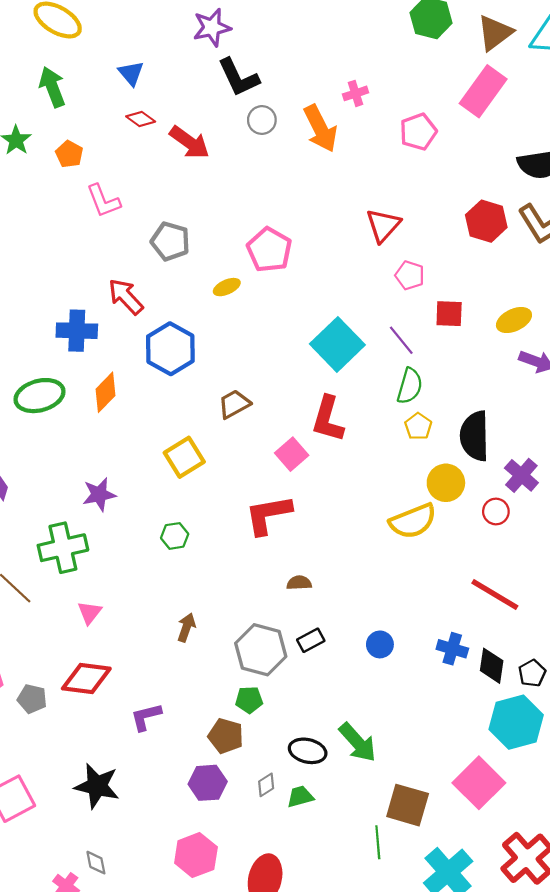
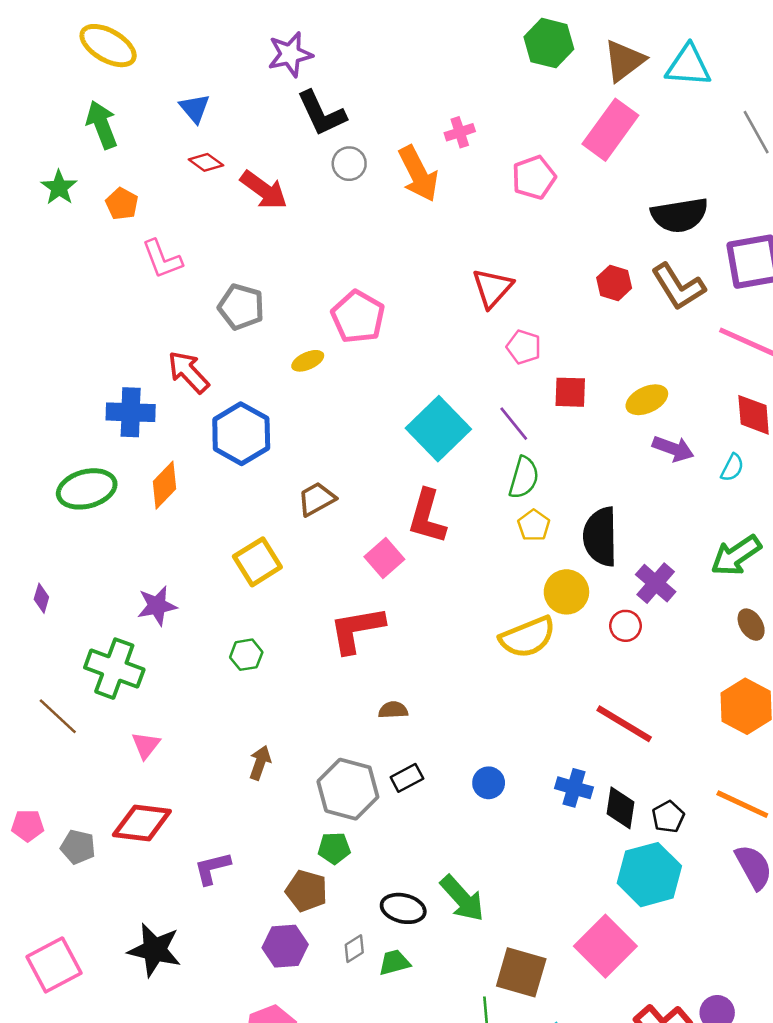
red hexagon: (486, 221) -> (614, 283), size x0.7
green cross: (63, 548) -> (114, 669), turned 33

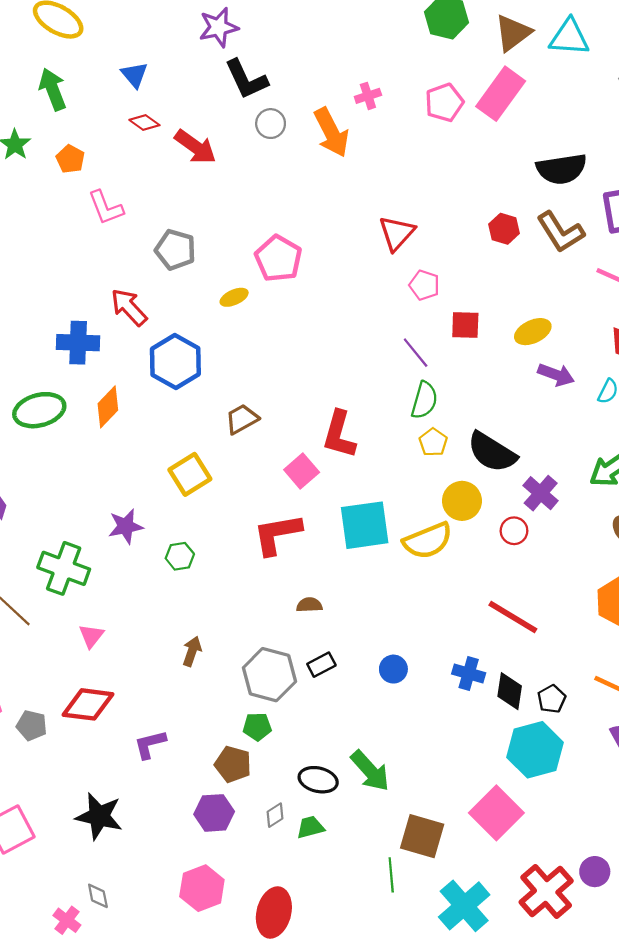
pink pentagon: (534, 177) -> (444, 103), moved
cyan square: (438, 429) -> (365, 525), moved, turned 36
black semicircle: (600, 537) -> (492, 452), turned -57
purple star: (157, 606) -> (126, 526), moved

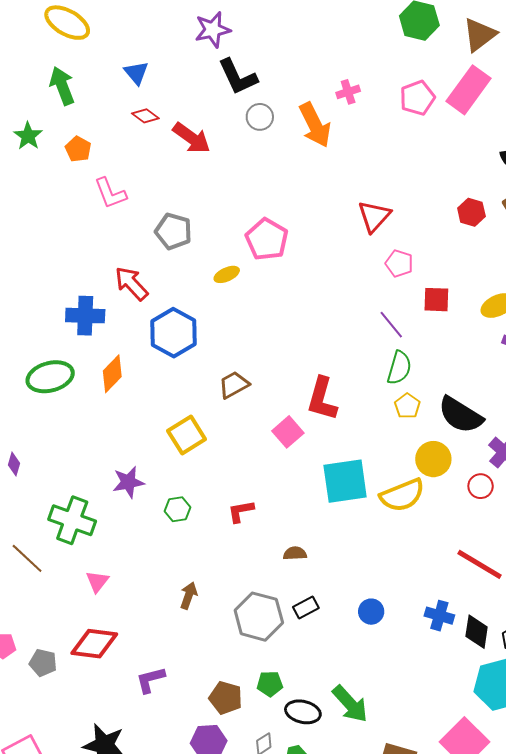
red L-shape: (277, 534) -> (241, 511), moved, size x0.6
green pentagon: (257, 727) -> (270, 684), moved

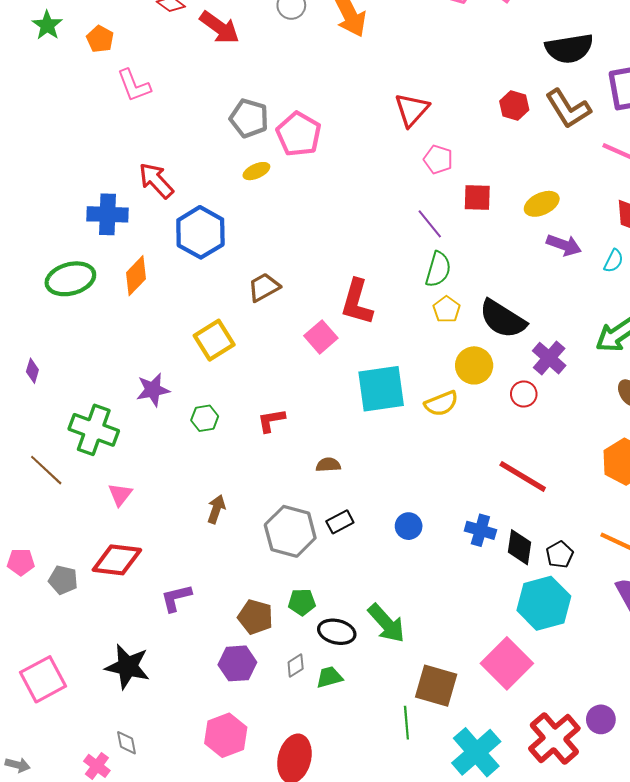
gray pentagon: (174, 231) -> (249, 118), moved
yellow semicircle: (402, 495) -> (441, 404), size x0.7

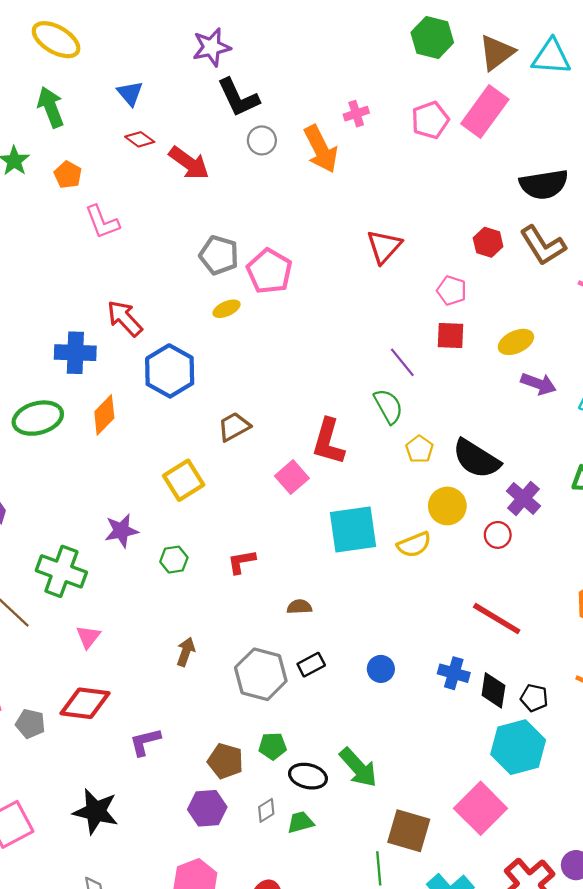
pink pentagon: (438, 159) -> (452, 291), moved
green semicircle: (438, 269) -> (388, 406), moved, turned -45
black pentagon: (560, 555) -> (534, 698), turned -30

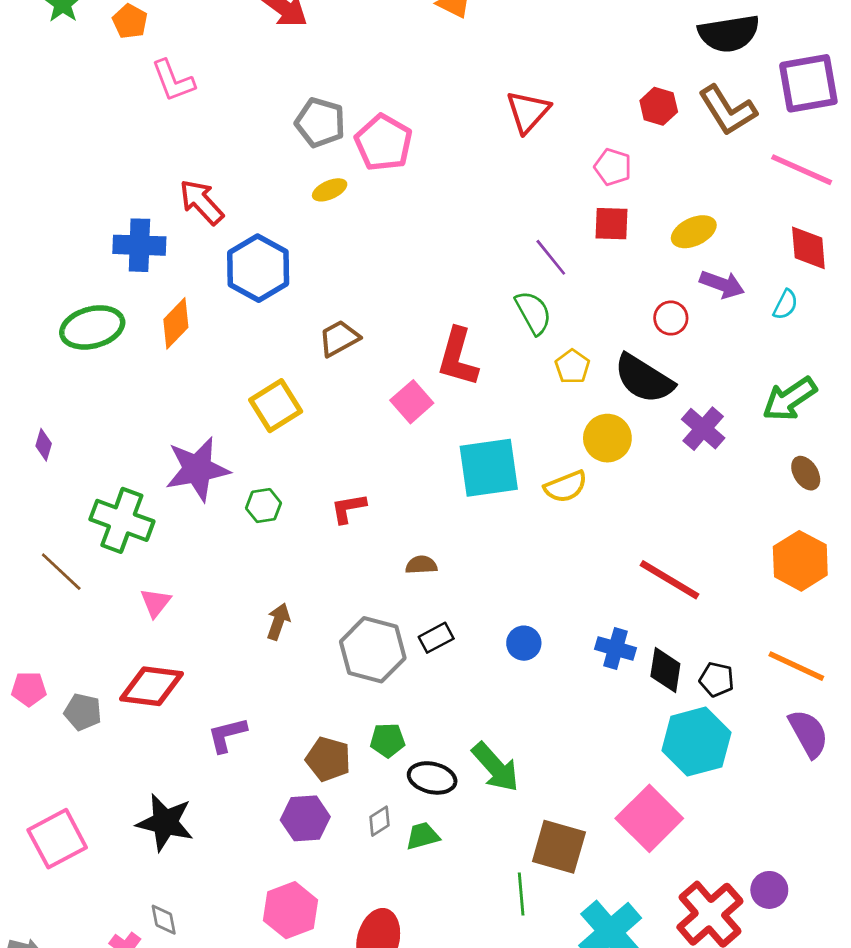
purple star: (121, 531) -> (197, 469), size x1.5
red circle: (498, 535) -> (671, 318), moved

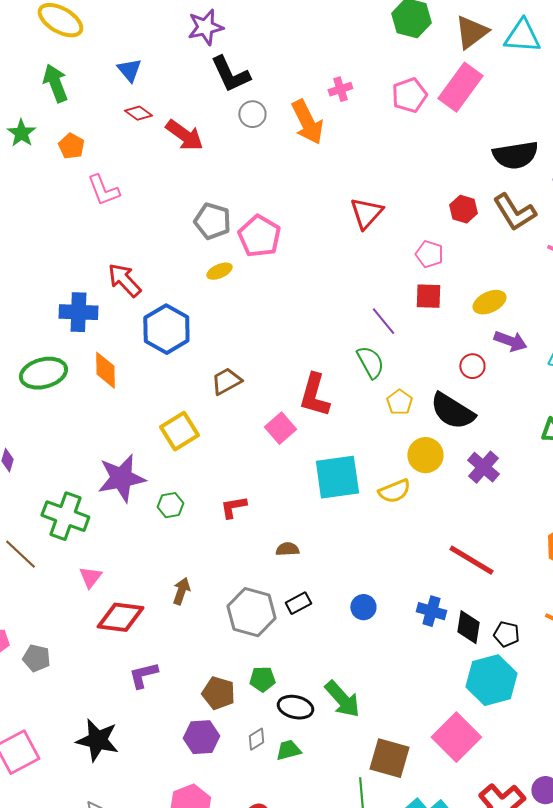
orange diamond: (176, 323) -> (105, 370), turned -45
purple cross: (703, 429) -> (483, 467), moved
red diamond: (152, 686) -> (120, 617), moved

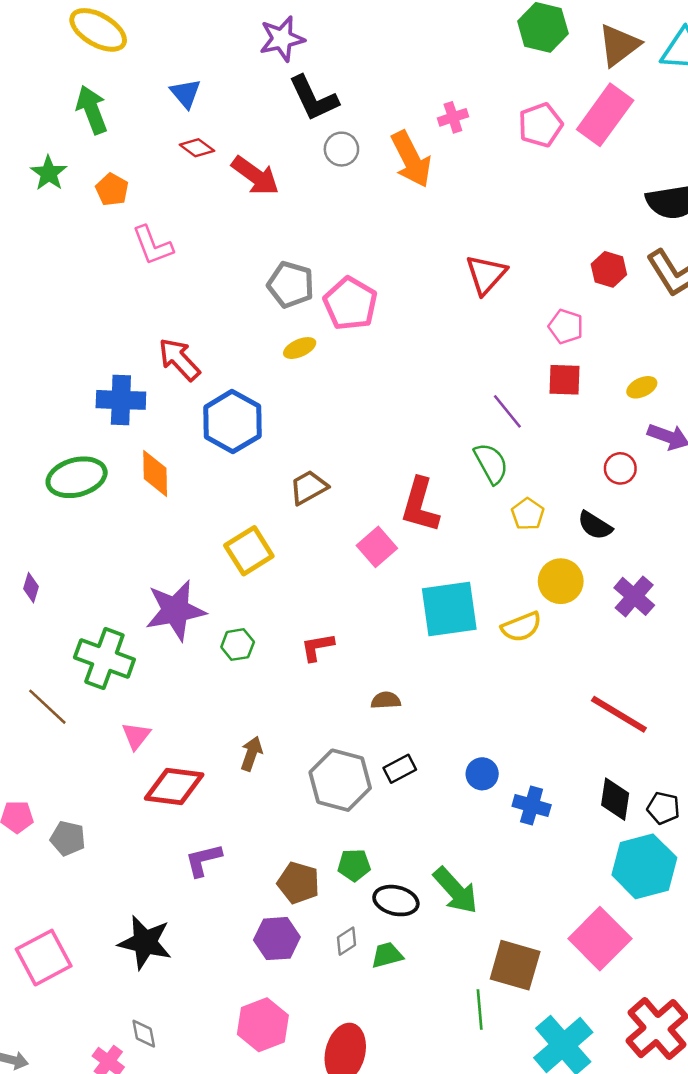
yellow ellipse: (489, 302) -> (642, 387), size x0.7
black semicircle: (452, 411) -> (595, 525), size x0.6
blue cross: (431, 611) -> (532, 806), moved

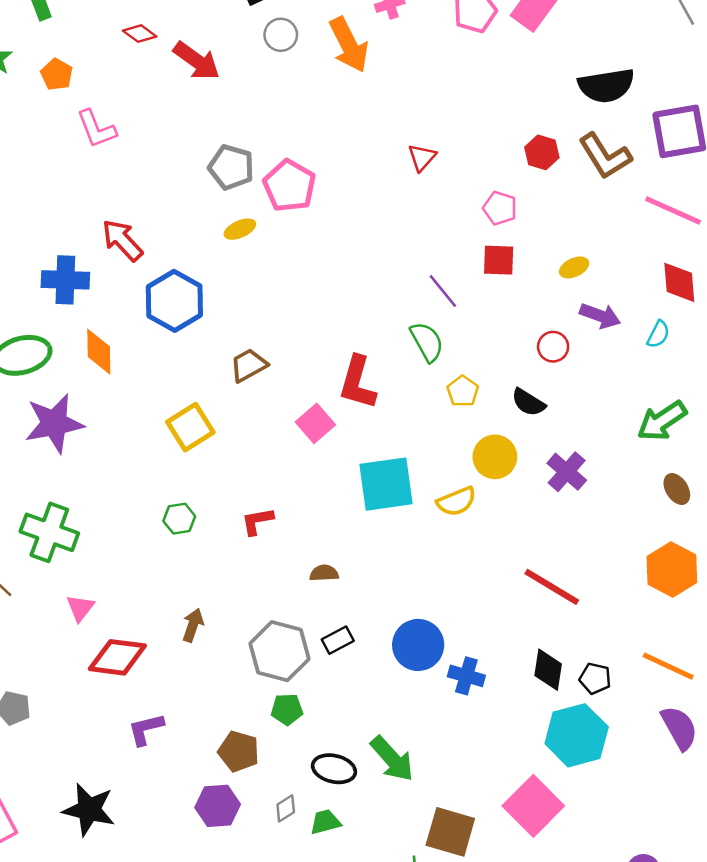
red triangle: (486, 275) -> (422, 157), size x0.7
purple star: (175, 610) -> (54, 423), moved
blue circle: (482, 774) -> (418, 645), size x1.6
green pentagon: (354, 865) -> (287, 709), moved

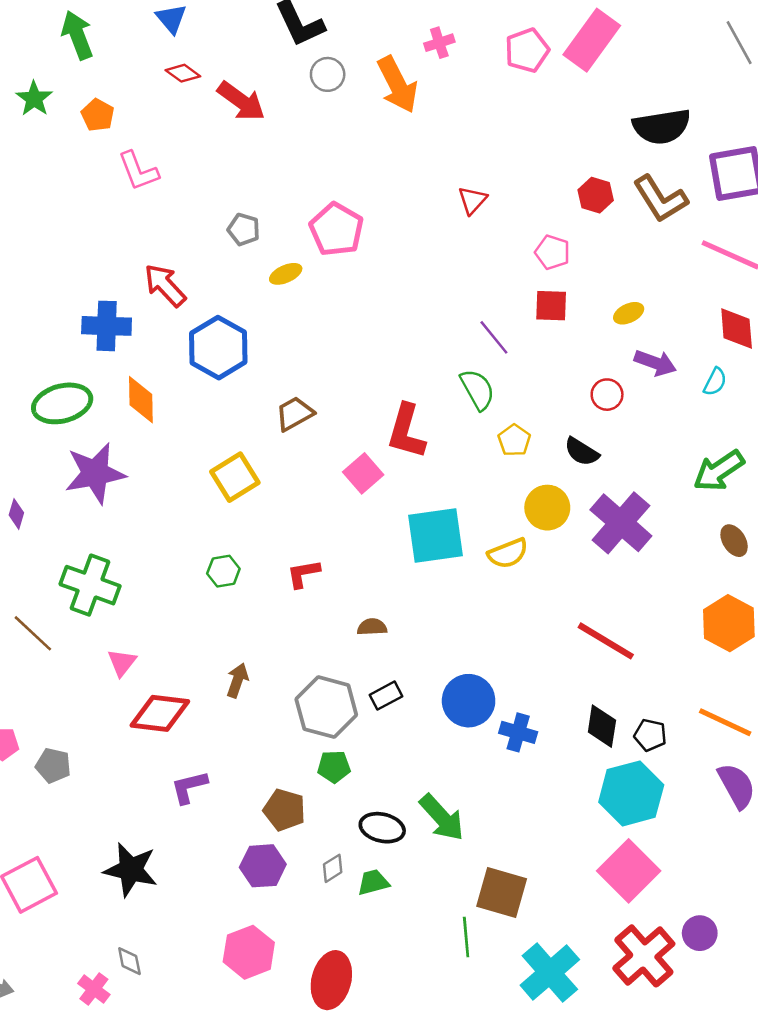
gray pentagon: (231, 167) -> (244, 229), moved, size x0.7
purple cross: (567, 472) -> (621, 523), size x1.5
pink square: (533, 806) -> (629, 871), moved

